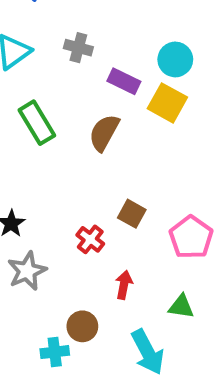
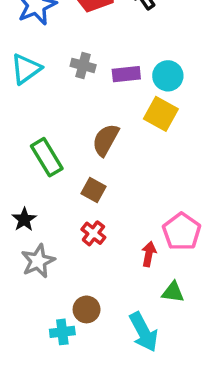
purple rectangle: (124, 81) -> (126, 74), moved, turned -32
green rectangle: (37, 123) -> (47, 157), moved
brown square: (132, 214) -> (93, 190), moved
red arrow: (124, 285) -> (149, 254), moved

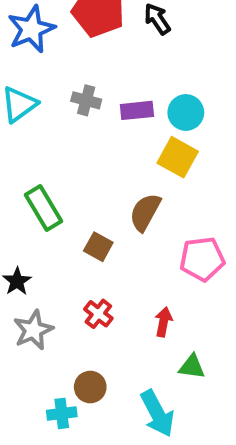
brown semicircle: (106, 140) -> (145, 212), moved
pink pentagon: (182, 232) -> (202, 259), moved, turned 30
red cross: (93, 233) -> (98, 314), moved

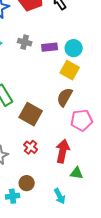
brown semicircle: (145, 212) -> (65, 97), moved
brown square: (98, 247) -> (31, 114), size x1.6
red arrow: (163, 322) -> (63, 151), size x1.6
cyan arrow: (157, 413) -> (60, 196), size x0.7

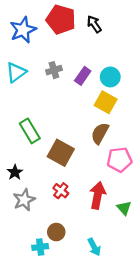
gray cross: (25, 42) -> (54, 70), turned -32
purple rectangle: (50, 47) -> (83, 76), turned -49
green triangle: (77, 173) -> (124, 208), moved, turned 40

